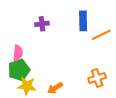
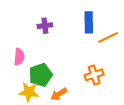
green pentagon: (19, 70) -> (41, 75), moved
orange cross: (97, 78) -> (94, 75), moved

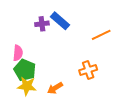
blue rectangle: (89, 22) -> (60, 21), moved, turned -48
green pentagon: (41, 75) -> (25, 70), moved, turned -30

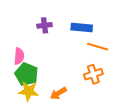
blue rectangle: (60, 21) -> (82, 28), moved, turned -36
orange line: (101, 35) -> (98, 47), moved, turned 42

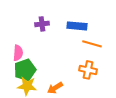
green pentagon: (26, 74) -> (25, 70), turned 30
orange cross: (93, 74) -> (88, 70), turned 30

